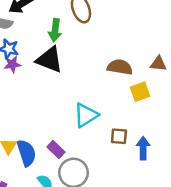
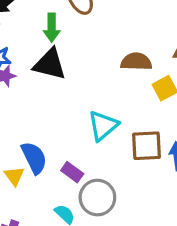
brown square: (119, 136) -> (146, 146), size x1.5
blue semicircle: (26, 153) -> (34, 158), moved

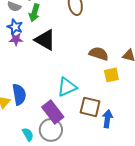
green arrow: (52, 28) -> (34, 13), moved
purple rectangle: (72, 172) -> (53, 112), moved, size x1.6

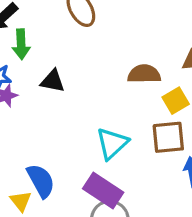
black triangle: (45, 40) -> (53, 81), size x0.7
brown square: (90, 107) -> (168, 137), moved

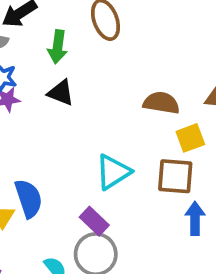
green arrow: (21, 44) -> (58, 47), moved
purple rectangle: (103, 190) -> (94, 221), size x0.7

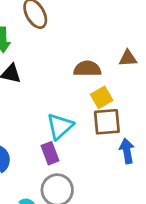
yellow square: (190, 138) -> (102, 97), moved
purple rectangle: (94, 221) -> (50, 153), moved, turned 35

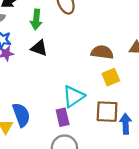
brown square: (107, 122) -> (107, 112), moved

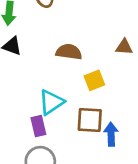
brown semicircle: (102, 52) -> (69, 52), moved

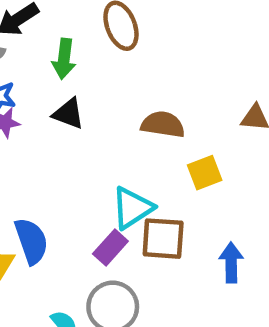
brown square: (90, 120) -> (163, 239), moved
purple rectangle: (38, 126) -> (110, 247), turned 54

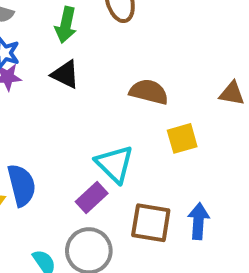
cyan triangle: (132, 208) -> (115, 164), turned -48
brown square: (163, 239) -> (151, 223), moved

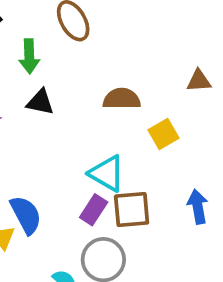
brown square: (151, 223) -> (132, 209), moved

